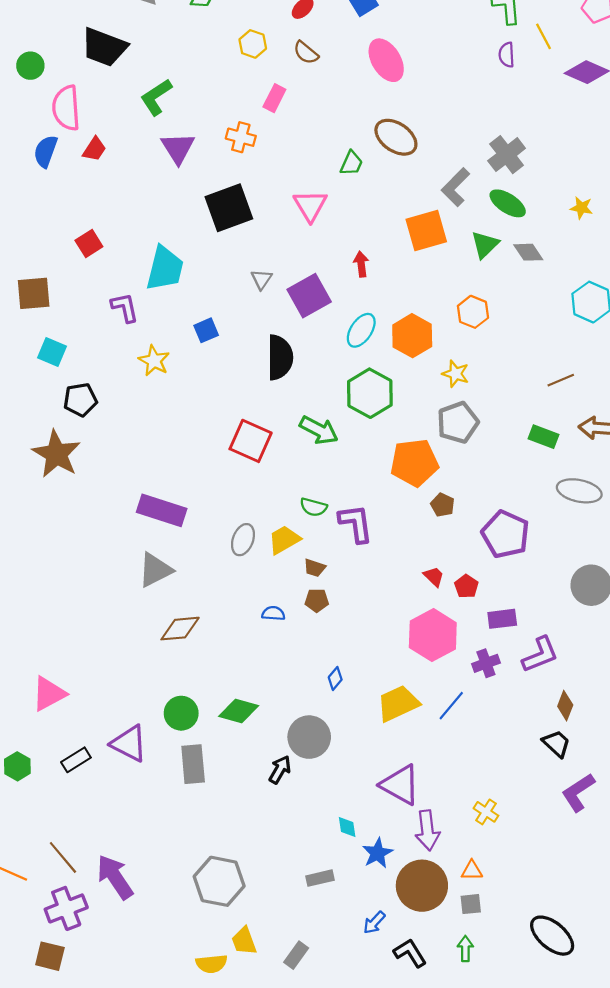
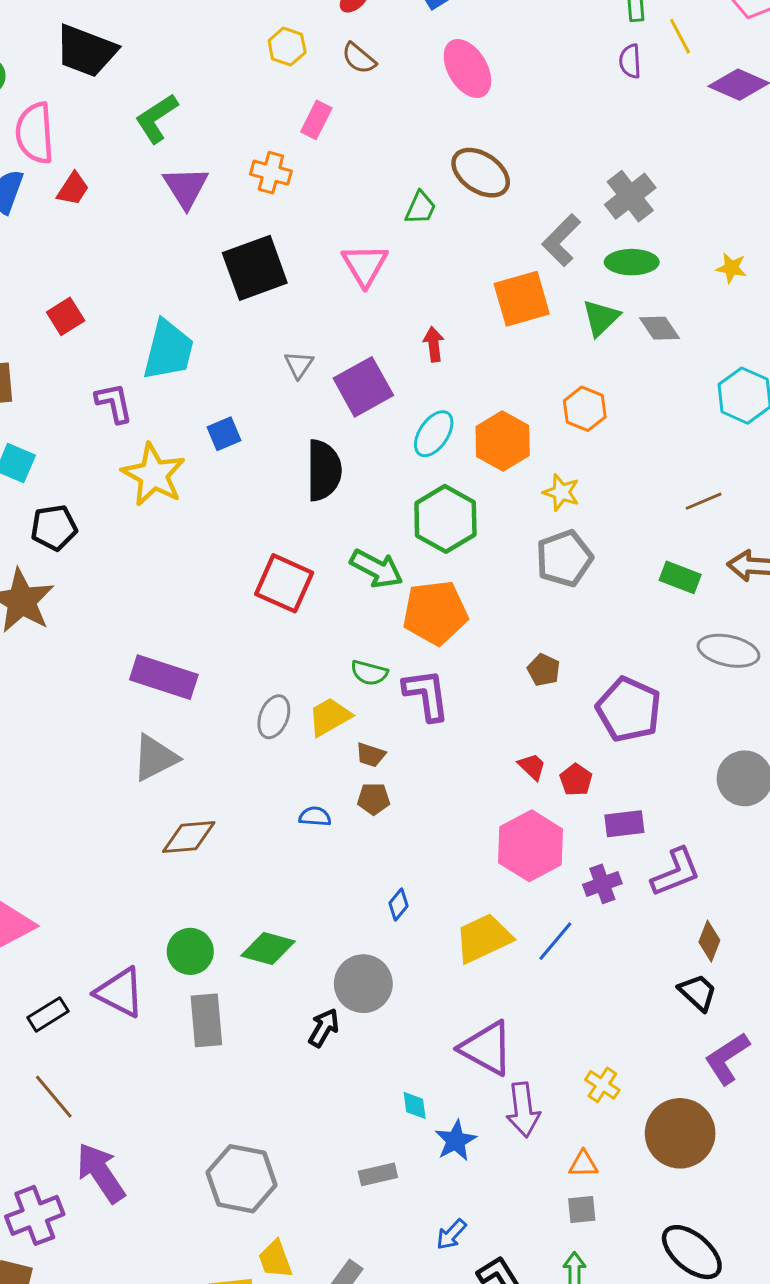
green ellipse: (508, 203) -> (632, 262), turned -33
yellow star: (154, 361) -> (154, 475), size x1.5
orange pentagon: (414, 463) -> (435, 613), moved
brown line: (63, 857) -> (54, 1097), moved
brown circle: (422, 886) -> (680, 1133), moved

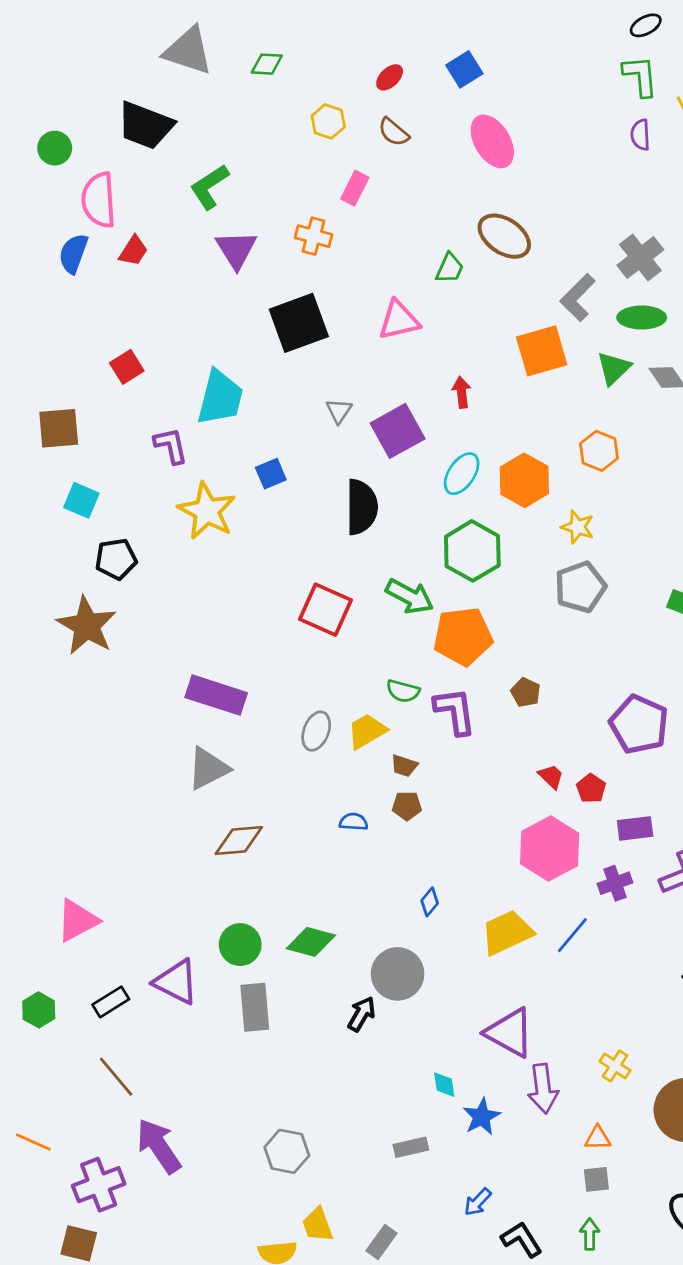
pink triangle: (365, 265) -> (399, 320), turned 48
brown pentagon: (544, 670) -> (526, 692), moved
gray hexagon: (242, 1179) -> (287, 1151), size x0.7

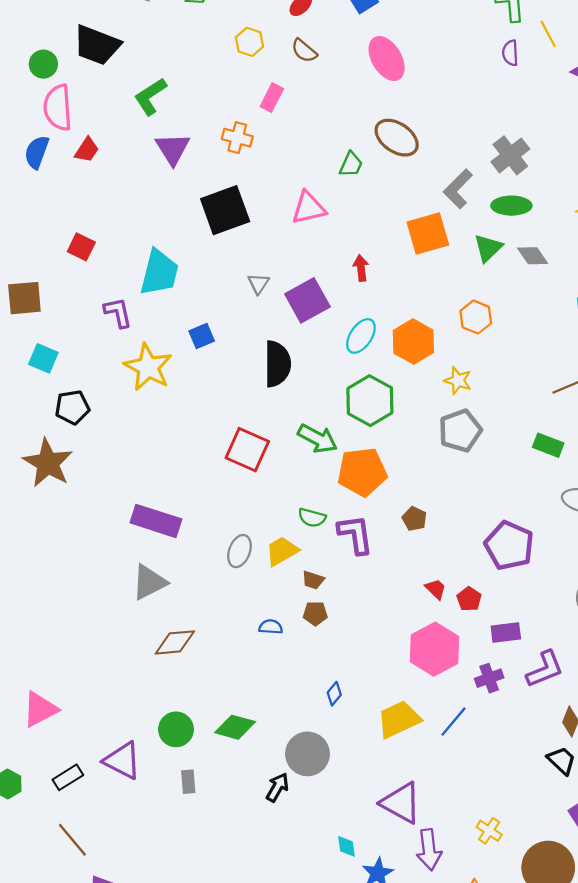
green circle: (55, 148) -> (43, 64), moved
red square: (127, 367) -> (81, 247), turned -32
gray rectangle: (255, 1007) -> (188, 782), size x0.6

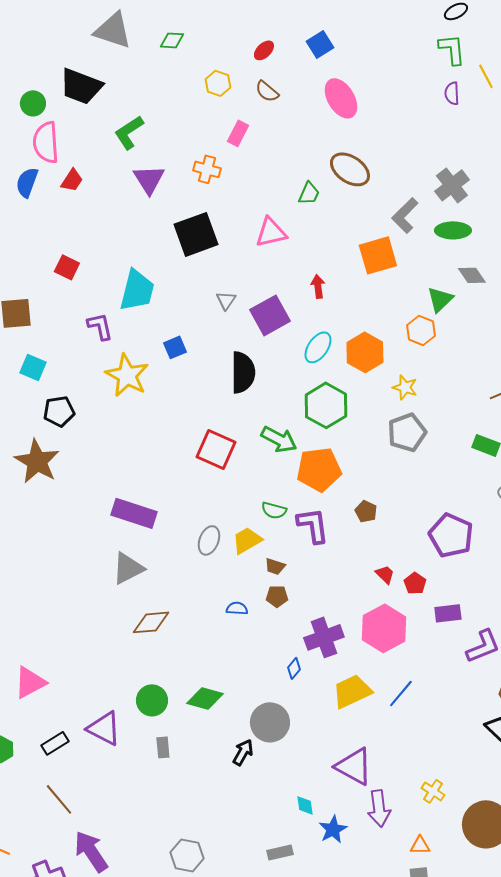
green triangle: (488, 248) -> (440, 299), moved
purple cross: (489, 678) -> (324, 637), moved, size x1.5

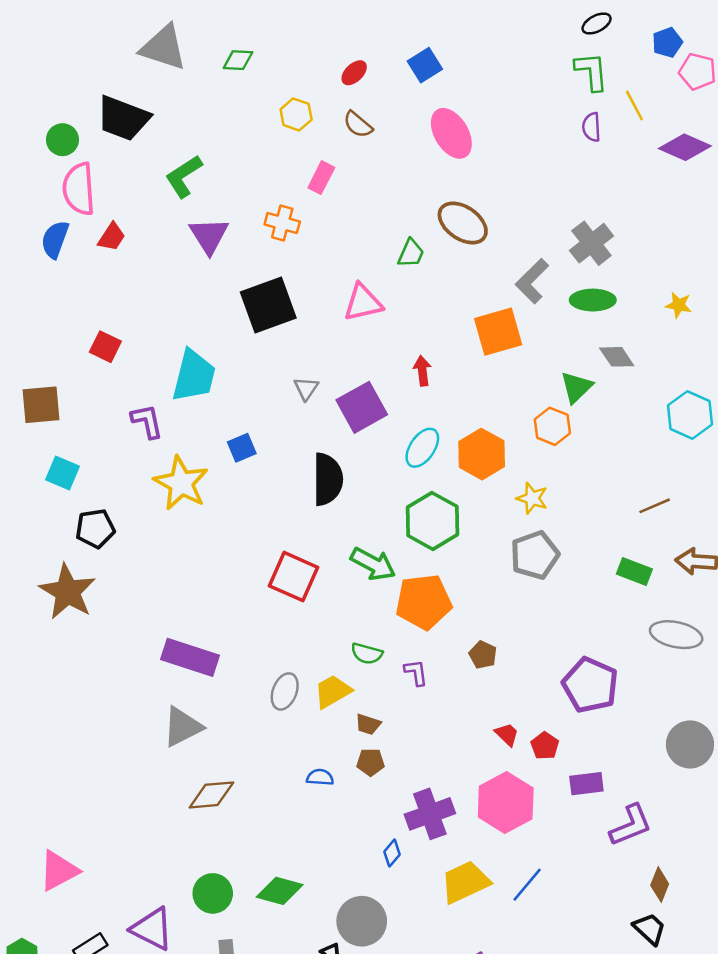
purple L-shape: (313, 525) -> (416, 672), size x0.6

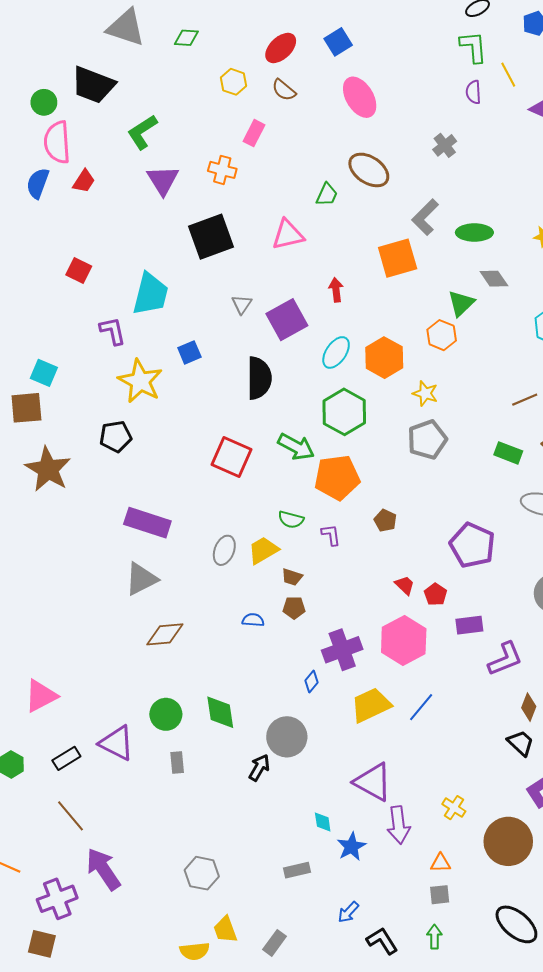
red ellipse: (354, 73) -> (281, 48), size x1.5
gray cross: (591, 243) -> (445, 145), moved, size x0.7
brown square: (41, 405) -> (26, 408), moved
black pentagon: (95, 529) -> (116, 437), moved
green diamond: (280, 891) -> (220, 712), turned 66

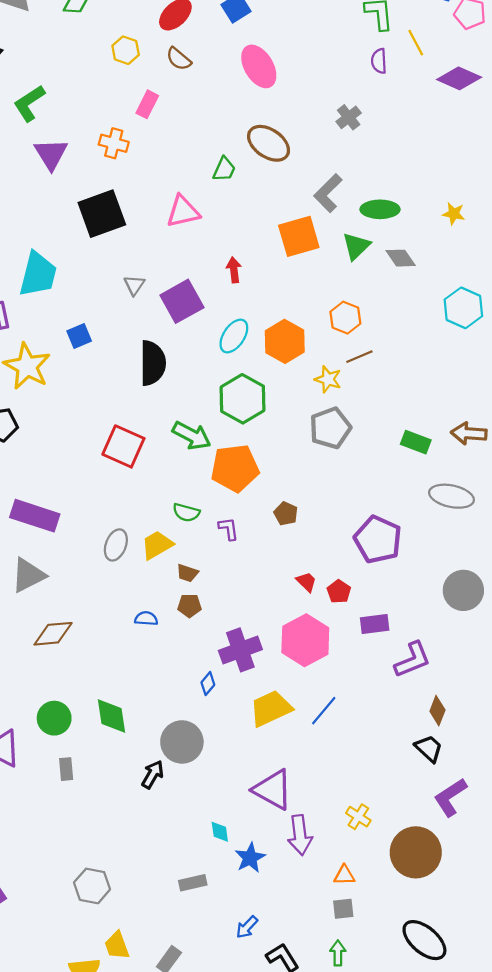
green triangle: (461, 303) -> (356, 246), moved
brown line: (525, 400) -> (359, 357), moved

